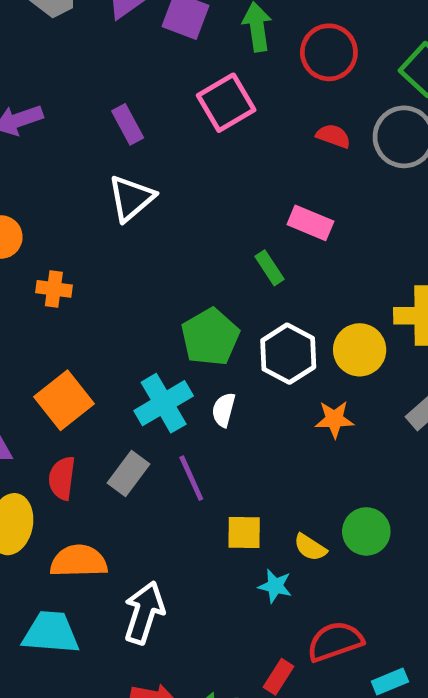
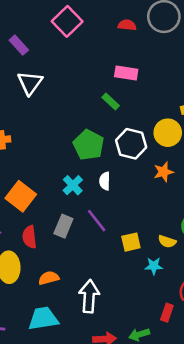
cyan cross: (164, 403) -> (73, 185), size x0.7
orange semicircle: (79, 561) -> (49, 278), size x0.7

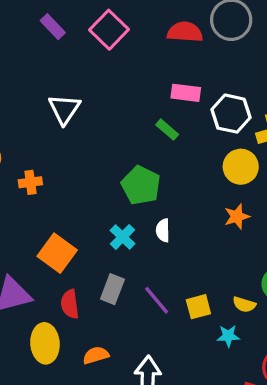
red semicircle: (127, 25) -> (185, 32), size x1.5
purple rectangle: (19, 45) -> (53, 27), moved
white hexagon: (131, 144) -> (231, 114), moved
purple line: (97, 221) -> (157, 300), moved

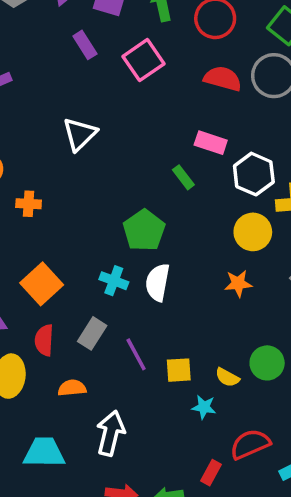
white semicircle: (163, 230) -> (158, 282), size x1.5
cyan cross: (123, 237) -> (114, 281), turned -35
orange semicircle: (96, 355) -> (72, 388), moved

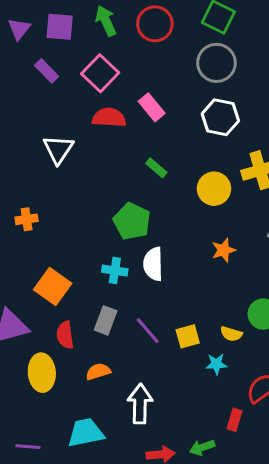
red semicircle: (223, 79) -> (109, 118), moved
pink rectangle: (211, 143) -> (152, 107), moved, turned 44
white hexagon: (254, 174) -> (220, 117), moved
yellow circle: (253, 232) -> (214, 189), moved

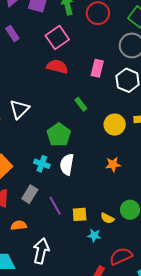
purple rectangle: (47, 71) -> (12, 34), moved
pink rectangle: (152, 107) -> (97, 68), moved, turned 42
white triangle: (58, 149) -> (19, 109), moved

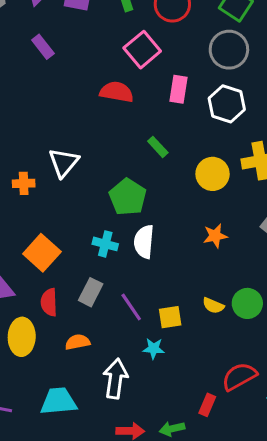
pink square: (57, 38) -> (142, 50), moved
yellow semicircle: (107, 218) -> (213, 306), moved
cyan star: (94, 235) -> (154, 348), moved

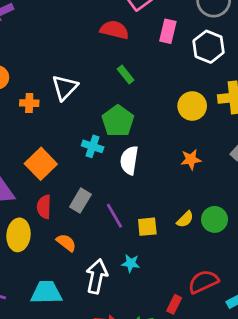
green rectangle: (158, 147) -> (126, 75), moved
cyan cross: (105, 244) -> (93, 146), moved
yellow semicircle: (213, 306) -> (185, 219), turned -72
orange semicircle: (78, 342) -> (66, 243), turned 45
cyan star: (154, 348) -> (131, 263), moved

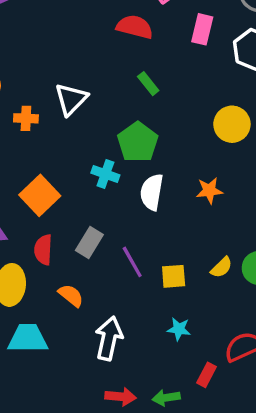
orange star: (191, 159) -> (209, 191), moved
cyan star: (131, 263) -> (179, 329), moved
cyan trapezoid: (46, 292) -> (28, 338), moved

